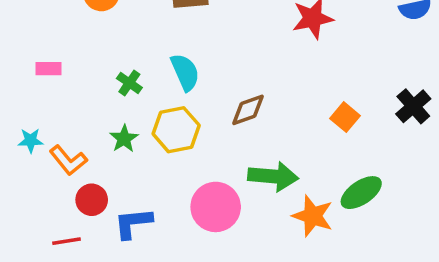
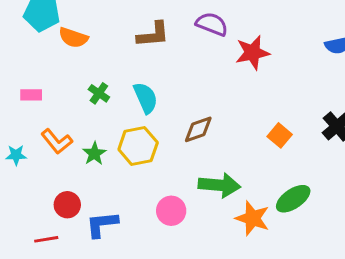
green cross: (129, 83) -> (99, 93), moved
orange L-shape: (68, 160) -> (57, 141), moved
pink circle: (216, 207) -> (171, 211), size x0.7

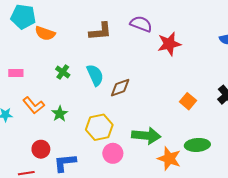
brown diamond: (198, 129) -> (120, 88), moved
yellow hexagon: (138, 146) -> (99, 127), moved
green ellipse: (293, 199) -> (197, 145), turned 30

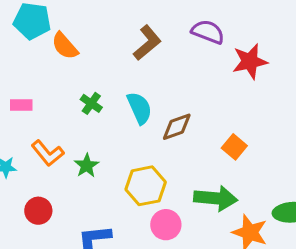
brown L-shape: (100, 31) -> (147, 43), turned -35
orange semicircle: (45, 33) -> (65, 46), turned 30
orange square: (188, 101) -> (234, 147), moved
red circle: (41, 149) -> (38, 211), moved

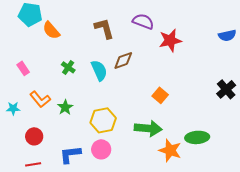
brown L-shape: (147, 43) -> (104, 28), turned -65
pink rectangle: (21, 105) -> (23, 68), turned 56
brown diamond: (177, 127) -> (123, 60), moved
pink circle: (166, 225) -> (101, 149), moved

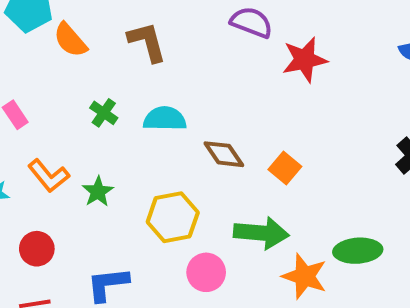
brown L-shape: (104, 28) -> (147, 42), moved
brown diamond: (123, 60) -> (224, 154), moved, turned 75
cyan semicircle: (99, 70) -> (165, 119), turned -65
pink circle: (101, 149) -> (206, 272), moved

